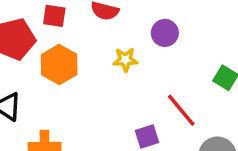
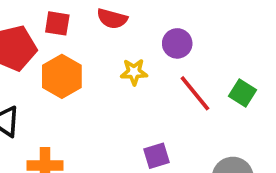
red line: (181, 110) -> (195, 93), moved

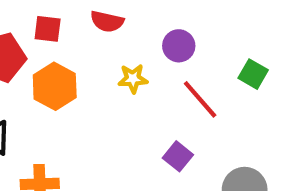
green square: (242, 93) -> (253, 74), moved
purple square: (157, 156) -> (178, 156), moved, turned -32

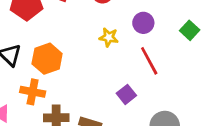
green square: (253, 74) -> (190, 30), moved
orange hexagon: (55, 86) -> (47, 59), moved

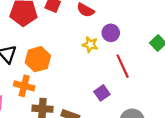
purple circle: (143, 23) -> (111, 33), moved

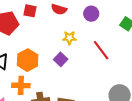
purple circle: (111, 33) -> (91, 14), moved
purple square: (102, 93) -> (61, 59), moved

